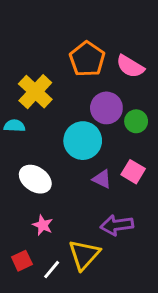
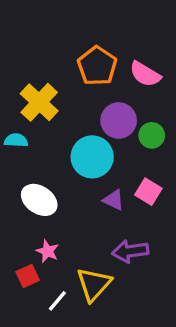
red square: (22, 261) -> (28, 276), moved

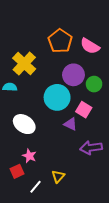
pink square: (148, 192) -> (84, 110), moved
purple arrow: (130, 251) -> (91, 148), moved
yellow triangle: (94, 284) -> (58, 176), size x0.6

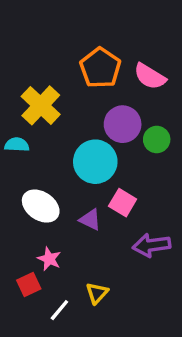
pink square: (84, 110) -> (123, 203), moved
purple triangle: (70, 124) -> (90, 220), moved

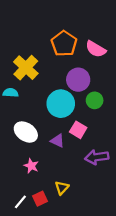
green circle: (157, 140) -> (95, 100), moved
red square: (29, 284) -> (40, 199), moved
white line: (59, 310) -> (20, 202), moved

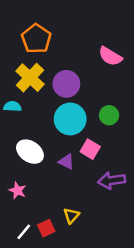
orange pentagon: (64, 44) -> (36, 39), moved
purple circle: (78, 80) -> (66, 84), moved
pink star: (31, 166) -> (17, 190), moved

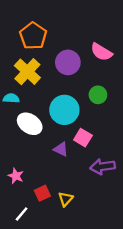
purple circle: (66, 84) -> (68, 62), moved
green circle: (109, 115) -> (98, 95), moved
white ellipse: (30, 152) -> (30, 124), moved
red square: (46, 228) -> (42, 193), moved

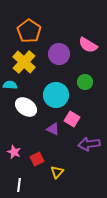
red square: (42, 193) -> (37, 159), moved
white line: (22, 214) -> (19, 185), turned -32

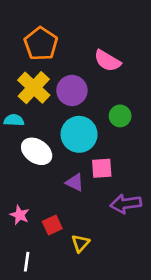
pink semicircle: (88, 45) -> (107, 61), moved
purple circle: (59, 54) -> (72, 90), moved
pink square: (72, 119) -> (102, 168), turned -35

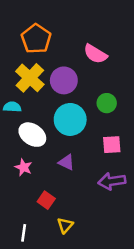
pink square: (102, 168) -> (112, 145), moved
pink star: (20, 215) -> (24, 167), moved
red square: (52, 225) -> (46, 200), turned -30
yellow triangle: (80, 243) -> (65, 225), moved

